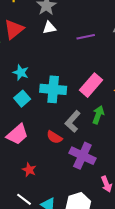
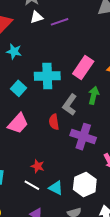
purple line: (86, 37) -> (60, 22), moved
cyan star: (21, 72) -> (14, 51), moved
red semicircle: (54, 137) -> (54, 122), turned 56
red star: (29, 170) -> (38, 166), moved

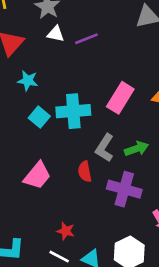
white triangle: (37, 17) -> (56, 34), turned 32
cyan square: (18, 88) -> (39, 117), moved
green arrow: (94, 95) -> (137, 149), moved, turned 60

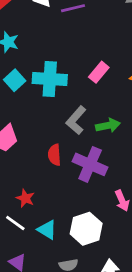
pink rectangle: (120, 98) -> (99, 72), size x0.7
red semicircle: (85, 172) -> (54, 155), moved

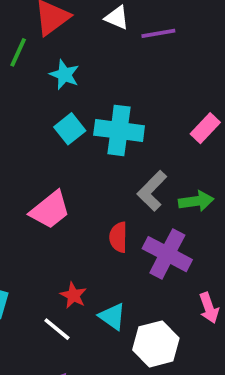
pink rectangle: (99, 72) -> (205, 128), moved
cyan triangle: (47, 230) -> (112, 316), moved

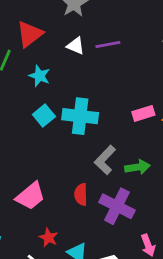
white triangle: (117, 18) -> (76, 46), moved
pink rectangle: (205, 128) -> (143, 113), turned 30
pink trapezoid: (50, 210) -> (30, 196), moved

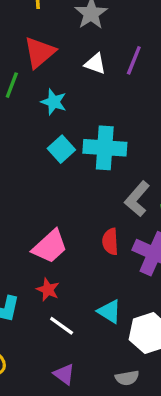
purple line: (108, 44) -> (134, 60), turned -55
red star: (49, 238) -> (48, 290), moved

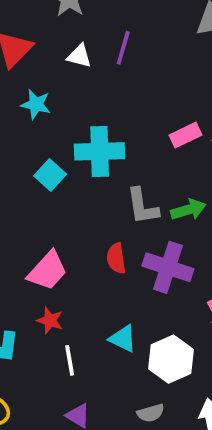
cyan square: (61, 149) -> (50, 175), moved
gray L-shape: (137, 199) -> (142, 206), turned -44
white line: (62, 326) -> (70, 360), turned 50

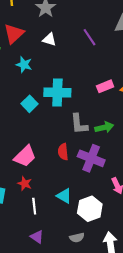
purple line: (123, 48) -> (89, 37), moved, turned -54

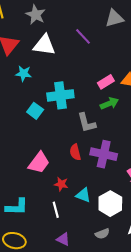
white triangle: (49, 39) -> (44, 45), size x1.6
green arrow: (104, 127) -> (109, 103), moved
red star: (25, 184) -> (61, 184), moved

